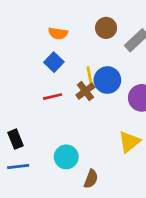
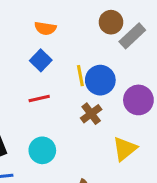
brown circle: (106, 28) -> (111, 22), moved
brown cross: (85, 91) -> (91, 114), moved
cyan circle: (66, 157) -> (42, 150), moved

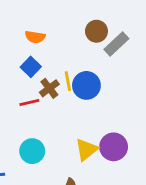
purple circle: (138, 100) -> (114, 147), moved
brown cross: (91, 114) -> (49, 88), moved
yellow triangle: (125, 149) -> (86, 150), moved

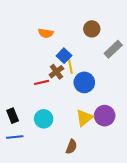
gray rectangle: (116, 44) -> (113, 49), moved
blue square: (31, 67) -> (64, 56), moved
blue circle: (86, 85) -> (84, 82), moved

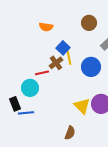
blue circle: (84, 82) -> (91, 67), moved
yellow triangle: (84, 118) -> (82, 106), turned -36
cyan circle: (44, 119) -> (30, 88), moved
blue line: (15, 137) -> (26, 113), moved

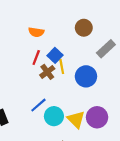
red line: (42, 73) -> (36, 58), moved, turned -56
cyan circle: (30, 88) -> (54, 116), moved
blue line: (26, 113) -> (38, 105), moved, turned -35

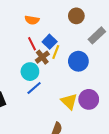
red line: (36, 58) -> (32, 44), turned -48
yellow line: (62, 66) -> (56, 52), turned 32
cyan circle: (54, 116) -> (30, 72), moved

